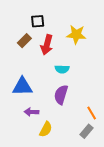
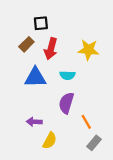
yellow star: (76, 35) -> (88, 50), moved
blue triangle: (22, 86) -> (35, 78), moved
orange line: (92, 113) -> (86, 122), moved

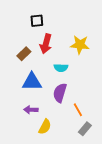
brown rectangle: (26, 44) -> (24, 54), moved
blue triangle: (35, 78) -> (32, 82), moved

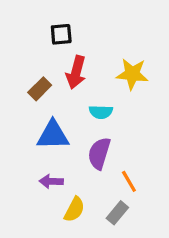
gray rectangle: (85, 129) -> (117, 213), moved

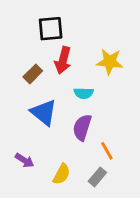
black square: (61, 34) -> (51, 29), size x1.4
blue triangle: (53, 135) -> (44, 112), turned 40
purple arrow: (51, 181) -> (25, 160), moved, turned -150

